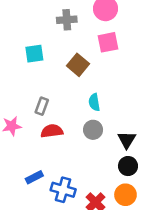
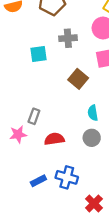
cyan square: (34, 54) -> (38, 54), moved
gray rectangle: (42, 106) -> (34, 116), moved
blue cross: (63, 190) -> (67, 177), moved

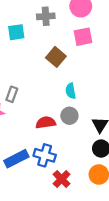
red semicircle: (54, 139) -> (46, 123), moved
blue rectangle: (38, 181) -> (16, 159), size x1.5
red cross: (94, 203) -> (62, 179), moved

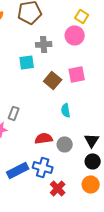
cyan square: (16, 32) -> (27, 62), moved
pink square: (83, 37) -> (77, 74), moved
gray circle: (69, 116) -> (65, 144), moved

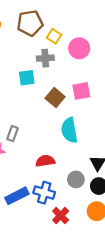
yellow square: (82, 16) -> (54, 36), moved
cyan semicircle: (66, 110) -> (69, 130), size x1.6
gray circle: (65, 144) -> (76, 179), moved

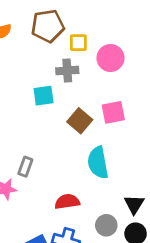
yellow square: (54, 36) -> (78, 43), turned -32

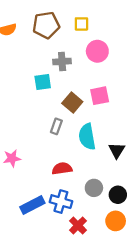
yellow square: (78, 43) -> (81, 24), moved
gray rectangle: (25, 167) -> (56, 126), moved
black triangle: (134, 204) -> (117, 150), moved

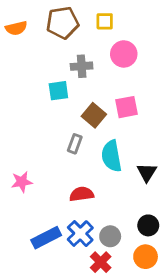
gray circle: (94, 188) -> (110, 236), moved
blue cross: (61, 202) -> (80, 234), turned 30

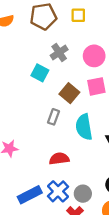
pink circle: (124, 54) -> (94, 56), moved
gray cross: (82, 66) -> (59, 53), turned -30
cyan square: (58, 91) -> (40, 73), turned 36

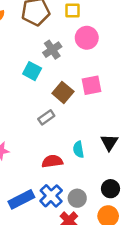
pink circle: (94, 56) -> (87, 38), moved
gray rectangle: (53, 117) -> (46, 117), turned 35
cyan semicircle: (84, 127) -> (78, 149), moved, size x0.6

